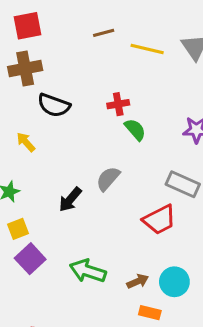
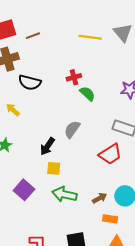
brown line: (104, 33) -> (33, 36), moved
yellow square: (18, 229) -> (54, 168), moved, turned 32

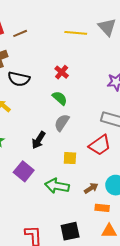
red cross: (74, 77) -> (62, 72), turned -32
green semicircle: (87, 94) -> (60, 98), moved
yellow square: (54, 168) -> (70, 158), moved
purple square: (24, 190) -> (24, 171), moved

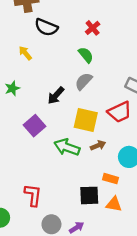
yellow square: (70, 158) -> (86, 120), size x1.6
brown arrow: (91, 188) -> (98, 145), moved
black square: (70, 231) -> (89, 195), moved

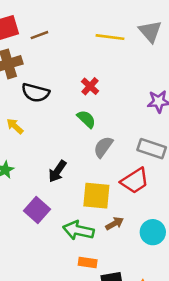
gray semicircle: (84, 81) -> (103, 147), moved
orange rectangle: (111, 179) -> (88, 263), moved

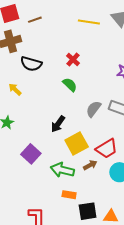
gray semicircle: (103, 147) -> (94, 109), moved
black arrow: (57, 171) -> (58, 124), moved
red trapezoid: (135, 181) -> (107, 149), moved
yellow square: (96, 196) -> (77, 143), turned -35

